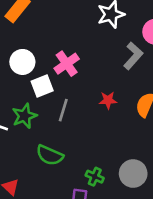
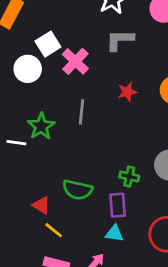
gray L-shape: (133, 56) -> (120, 40), moved, turned -120
white square: (42, 86) -> (48, 44), moved
green semicircle: (50, 155) -> (77, 190), moved

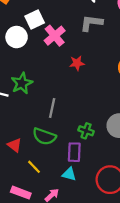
red star: (127, 92) -> (77, 63), moved
gray line: (82, 112) -> (52, 108), moved
yellow line: (54, 230) -> (34, 167), moved

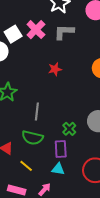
pink cross: (55, 36) -> (36, 30), moved
green cross: (86, 131) -> (69, 129), turned 32

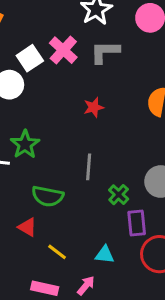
gray line: (37, 112) -> (89, 167), moved
green semicircle: (32, 138) -> (48, 196), moved
purple rectangle: (61, 149) -> (137, 223), moved

